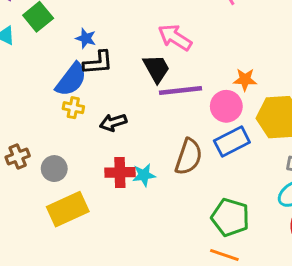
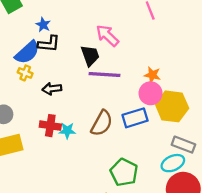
pink circle: (226, 106) -> (151, 93), moved

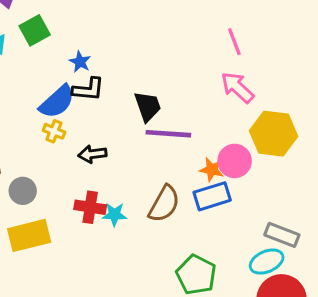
pink arrow: (107, 36) -> (237, 87), moved
orange star: (152, 75) -> (212, 170), moved
yellow hexagon: (172, 106) -> (274, 134), moved

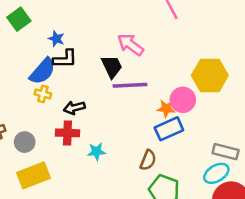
pink arrow: (237, 87) -> (130, 45), moved
brown semicircle: (164, 204) -> (148, 160), moved, size x0.7
red cross: (90, 207) -> (67, 133), moved

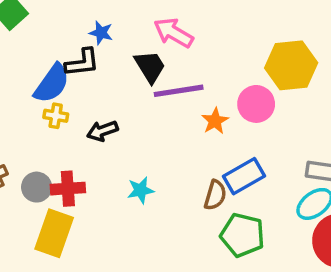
blue star: (56, 39) -> (101, 33), moved
orange star: (166, 108) -> (215, 121), moved, turned -30
blue rectangle: (169, 129) -> (244, 176), moved
red cross: (67, 133) -> (68, 189), moved
yellow rectangle: (34, 175) -> (54, 233), turned -44

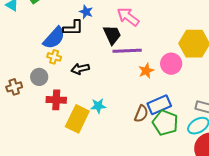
gray circle: (37, 187) -> (39, 77), moved
yellow rectangle: (54, 233) -> (77, 119), moved
green pentagon: (242, 235) -> (165, 123), moved

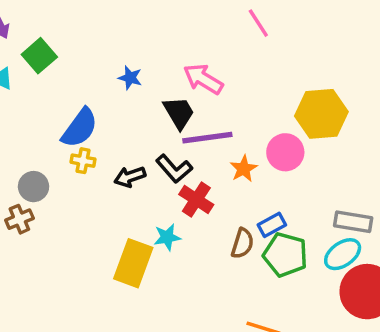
black L-shape: (73, 28) -> (174, 169), moved, turned 55
gray circle: (39, 77) -> (34, 187), moved
red cross: (56, 100) -> (196, 200), moved, turned 36
blue rectangle: (159, 105) -> (272, 225), size x0.7

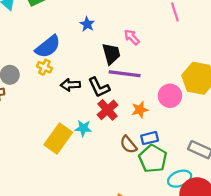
pink arrow: (203, 79) -> (132, 37), size x0.7
orange star: (244, 169) -> (140, 110), moved
brown semicircle: (242, 243) -> (128, 145), turned 108
cyan ellipse: (343, 254) -> (180, 179), moved

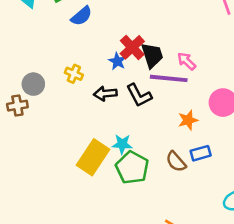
blue star: (87, 24) -> (117, 61), moved
pink arrow: (132, 37) -> (187, 61), moved
blue semicircle: (48, 47) -> (82, 16), moved, size x0.7
red cross: (107, 110) -> (132, 47), moved
green pentagon: (153, 159) -> (132, 168), moved

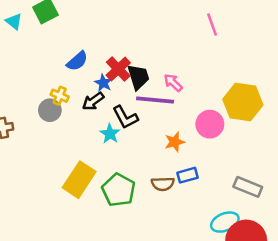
blue semicircle: (82, 16) -> (77, 61), moved
gray circle: (33, 84) -> (50, 110), moved
black arrow: (105, 94) -> (93, 101), moved, turned -30
cyan star: (122, 144) -> (110, 134), moved, turned 30
brown semicircle: (176, 162) -> (163, 184), turned -50

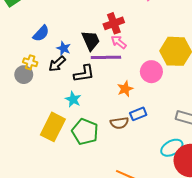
red cross: (118, 69) -> (114, 23), moved, turned 30
black L-shape: (125, 117) -> (84, 74), turned -65
cyan star: (110, 134) -> (73, 99), moved

